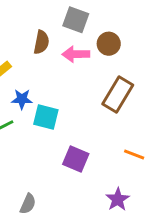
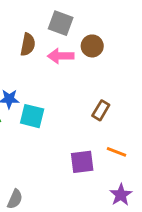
brown rectangle: (118, 95) -> (101, 110), moved, size x0.6
purple square: (76, 159) -> (82, 162), moved, turned -30
purple star: (118, 199) -> (121, 195), moved

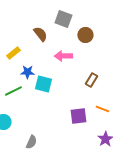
brown semicircle: (28, 45) -> (40, 34), turned -49
pink arrow: (61, 56) -> (63, 56), moved

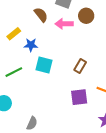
pink arrow: (63, 56) -> (64, 24), moved
blue star: (27, 72) -> (31, 45), moved
brown rectangle: (91, 80) -> (80, 66), moved

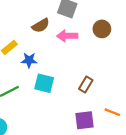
brown semicircle: (41, 15) -> (41, 25), turned 98
brown circle: (86, 16) -> (102, 29), moved

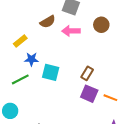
blue star: (29, 60) -> (31, 59), moved
purple square: (85, 120) -> (89, 94), moved, turned 30

